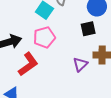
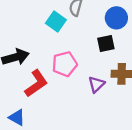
pink pentagon: (44, 37) -> (65, 64), moved

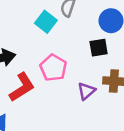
pink pentagon: (65, 64) -> (53, 68), turned -30

